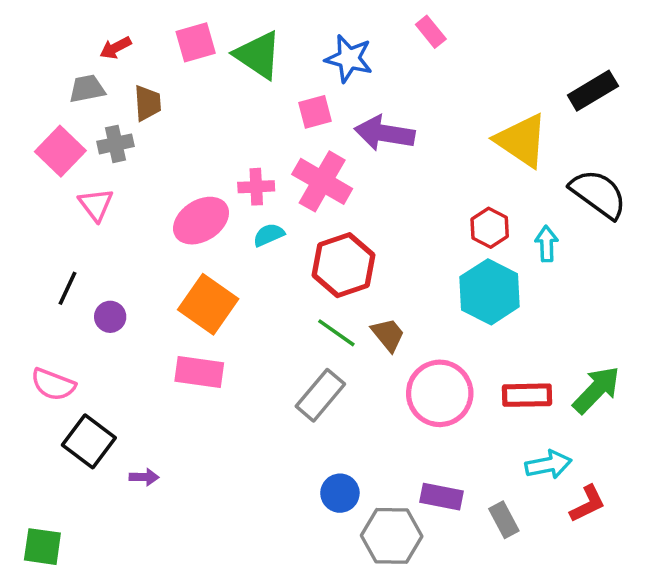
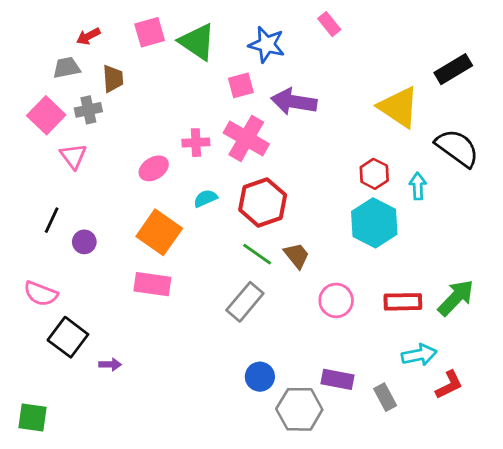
pink ellipse: (201, 221) -> (154, 168), size x0.7
cyan semicircle: (269, 235) -> (205, 198), moved
pink circle: (440, 393) -> (336, 300), size x0.7

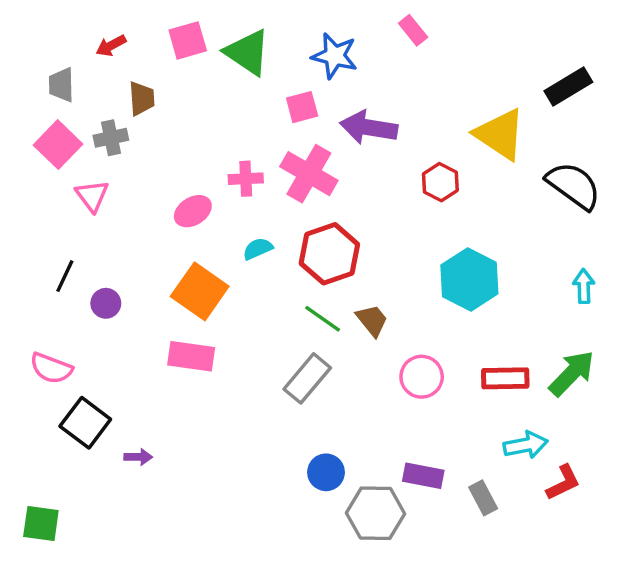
gray trapezoid: (67, 68) -> (61, 85), moved, turned -80
red hexagon: (374, 174) -> (440, 182), moved
cyan arrow: (418, 186) -> (584, 286), moved

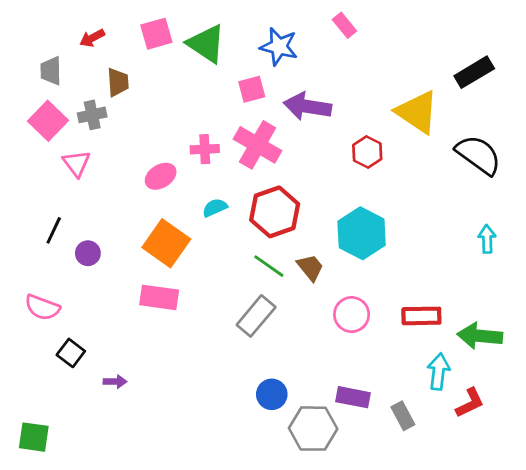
cyan hexagon: (469, 279) -> (362, 233), moved
green arrow: (572, 373) -> (480, 336), moved, turned -129
black square: (85, 423) -> (71, 353), size x0.7
cyan arrow: (526, 445) -> (439, 372), turned -72

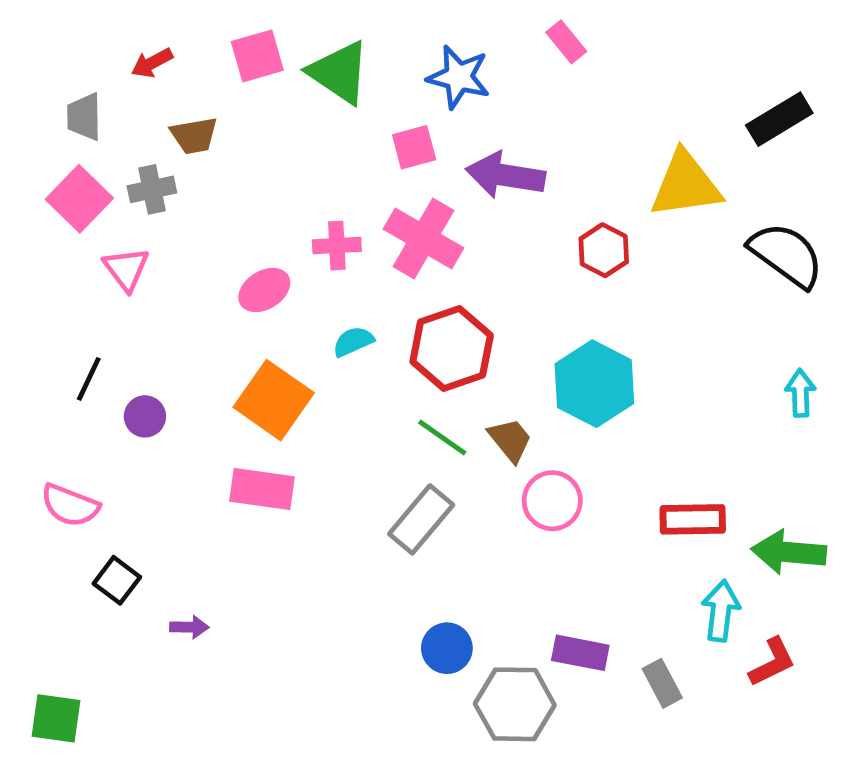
brown trapezoid: (118, 82) -> (194, 136), turned 84
yellow triangle: (417, 112) -> (686, 185), turned -42
pink circle: (352, 315) -> (552, 501), moved

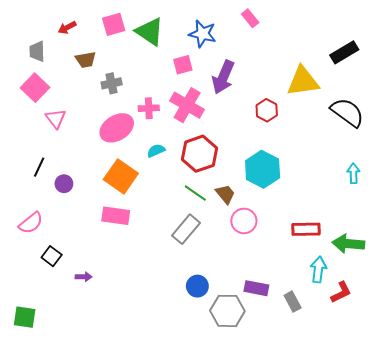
purple arrow: (505, 175) -> (223, 77), turned -76
gray cross: (152, 189) -> (112, 83), moved
pink ellipse: (264, 290) -> (117, 128), size x1.5
pink semicircle: (70, 505) -> (31, 223), turned -60

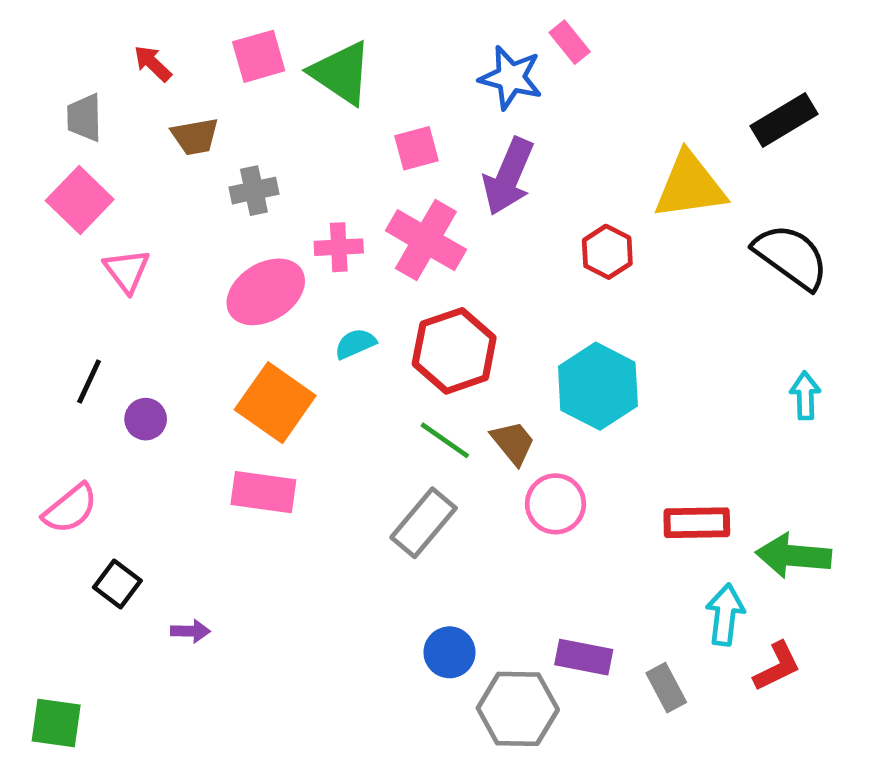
red arrow: (67, 28) -> (153, 63), turned 72
blue star: (203, 34) -> (511, 78), moved

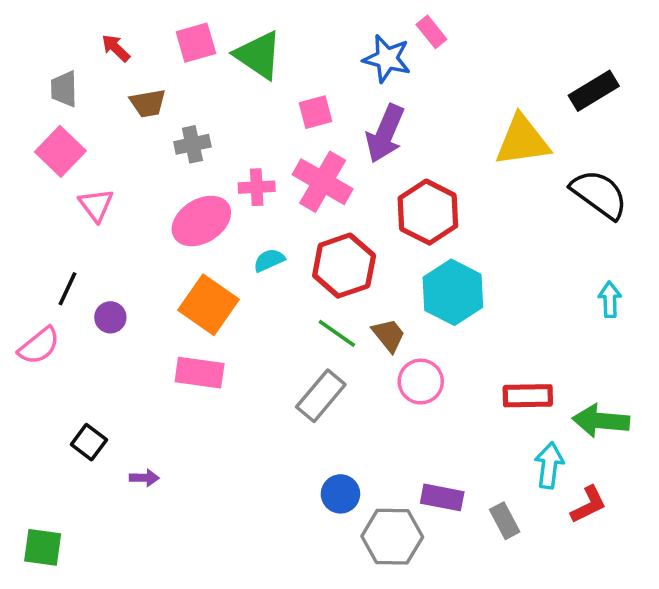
red hexagon: (607, 252) -> (428, 212), moved, size x1.6
pink semicircle: (70, 509) -> (39, 346), moved

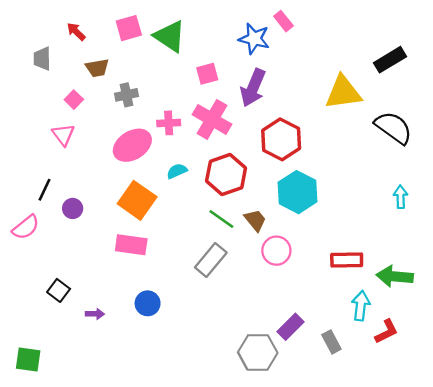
pink square: (60, 151) -> (74, 100), moved, size x0.6
blue circle: (340, 494) -> (148, 303), moved
purple rectangle: (442, 497) -> (290, 327), turned -56

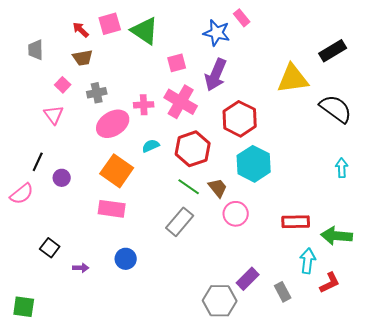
red arrow: (76, 32) -> (81, 30), moved
gray cross: (126, 95) -> (97, 93), moved

